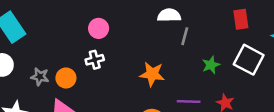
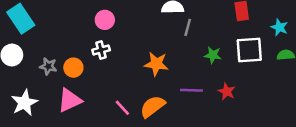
white square: (249, 60) -> (249, 50), turned -32
green star: (211, 65) -> (213, 55), turned 30

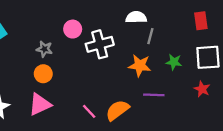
white cross: (101, 50) -> (100, 44), moved, size x1.6
orange star: (156, 64) -> (140, 66), moved
gray star: (48, 66) -> (44, 49), moved
red star: (227, 91) -> (202, 89), moved

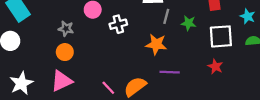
white cross: (100, 44) -> (118, 24), size x0.7
green star: (174, 62) -> (189, 23), moved

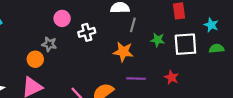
green star: (189, 23) -> (158, 40), moved
gray star: (66, 29) -> (49, 44), moved
red star: (215, 67) -> (172, 77), moved

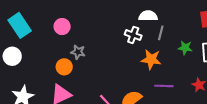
pink circle: (62, 18) -> (62, 27), moved
white cross: (87, 32) -> (133, 35), moved, turned 35

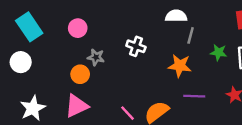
white cross: (133, 35) -> (136, 46), moved

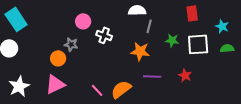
pink circle: (78, 28) -> (83, 21), moved

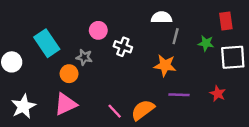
cyan rectangle: (16, 19) -> (47, 43), moved
green star: (172, 40) -> (206, 43), moved

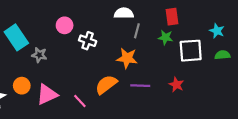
red rectangle: (226, 21) -> (172, 17), moved
gray star: (84, 57) -> (39, 55), moved
orange circle: (69, 74) -> (22, 86), moved
pink triangle: (66, 104) -> (47, 94), moved
orange semicircle: (143, 110) -> (106, 85), moved

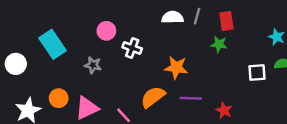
gray line: (137, 31) -> (197, 16), moved
white square: (191, 51) -> (257, 72), moved, size x0.7
gray star: (39, 55) -> (93, 65), moved
red star: (176, 85) -> (224, 110), moved

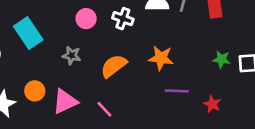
green star: (219, 44) -> (221, 59), moved
white cross: (132, 48) -> (123, 19), moved
orange semicircle: (153, 97) -> (114, 66), moved

